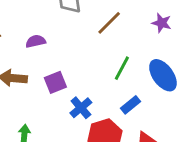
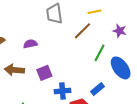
green line: (122, 68) -> (100, 53), moved
blue cross: (81, 108) -> (62, 91), turned 35

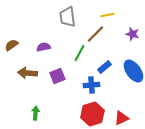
green line: (100, 53) -> (79, 53), moved
blue rectangle: (98, 89) -> (104, 67), moved
blue cross: (62, 91) -> (91, 85), moved

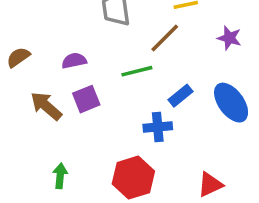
green line: (79, 53) -> (137, 71), turned 48
brown arrow: (27, 73) -> (46, 106), turned 36
purple square: (57, 76) -> (86, 99), moved
red hexagon: (92, 114) -> (133, 178), moved

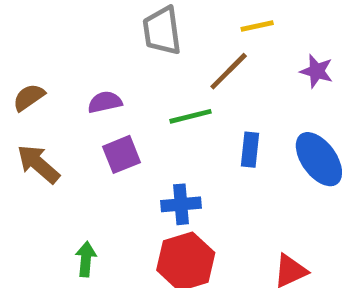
blue rectangle: (180, 96) -> (250, 150), turned -45
brown arrow: (46, 106) -> (38, 164), moved
blue cross: (158, 127) -> (181, 204), moved

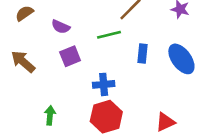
brown semicircle: (29, 97) -> (24, 13), moved
purple semicircle: (105, 102) -> (61, 27), turned -144

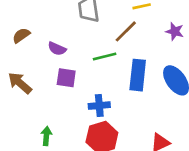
blue rectangle: (143, 54) -> (138, 75), size x1.6
purple square: (70, 56) -> (66, 78), turned 30

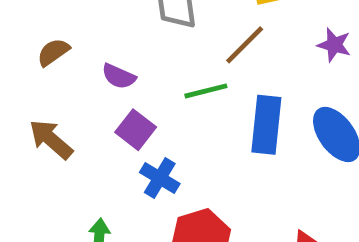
purple square: (66, 78) -> (136, 130), turned 30
blue cross: (99, 106) -> (160, 178), moved, turned 36

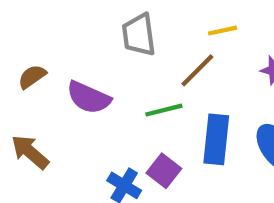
purple semicircle: (119, 76) -> (89, 98), size x1.5
purple square: (136, 130) -> (164, 171), moved

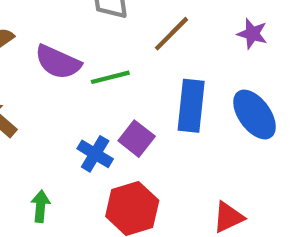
green line: (164, 110) -> (110, 77), moved

